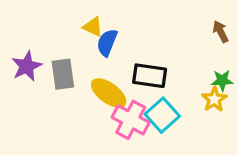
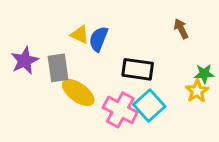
yellow triangle: (93, 27) -> (80, 35), moved
brown arrow: (221, 32) -> (181, 29), moved
yellow ellipse: (109, 93) -> (78, 93), moved

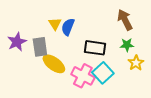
brown arrow: (181, 29) -> (125, 20), size x1.5
yellow triangle: (80, 35) -> (55, 24), turned 32
green star: (204, 74) -> (127, 45), moved

